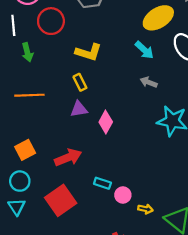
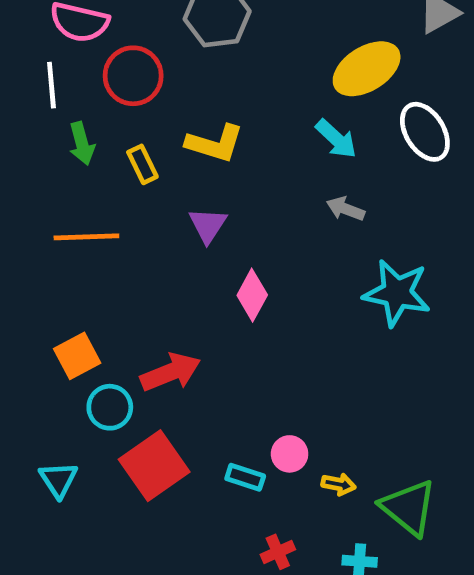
yellow rectangle: (80, 82) -> (142, 164), moved
purple triangle: (79, 109) -> (208, 225), moved, turned -48
cyan circle: (20, 181) -> (110, 407), moved
cyan rectangle: (102, 183) -> (245, 477), moved

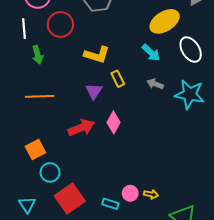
yellow rectangle: (142, 164) -> (118, 79), moved
cyan star: (397, 293) -> (190, 94), moved
red arrow: (170, 372) -> (81, 128), moved
yellow arrow: (339, 484) -> (151, 194), moved

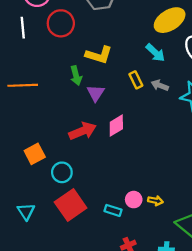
green arrow: (37, 55) -> (76, 76), moved
yellow rectangle: (118, 79) -> (136, 80), moved
orange line: (40, 96) -> (23, 85), moved
pink diamond: (114, 122) -> (116, 126), turned 30
cyan circle: (50, 172) -> (62, 172), moved

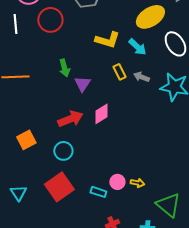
yellow L-shape: (99, 55) -> (107, 40), moved
cyan circle: (62, 172) -> (63, 151), moved

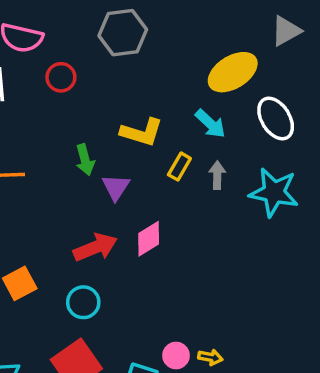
red circle: (50, 20) -> (61, 77), size x0.7
yellow L-shape: (107, 40) -> (142, 132), moved
yellow rectangle: (119, 72) -> (179, 167), turned 56
gray arrow: (141, 77) -> (217, 175), turned 70

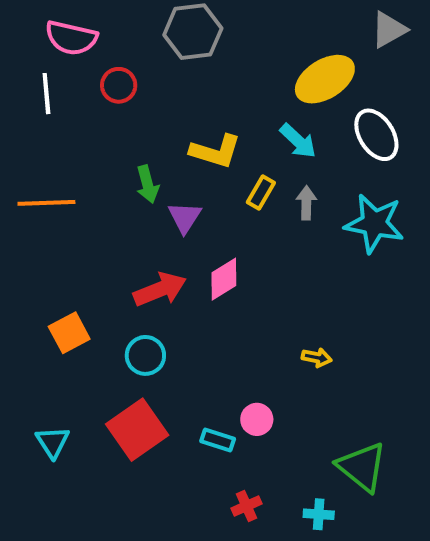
yellow arrow: (210, 357) -> (317, 358), moved

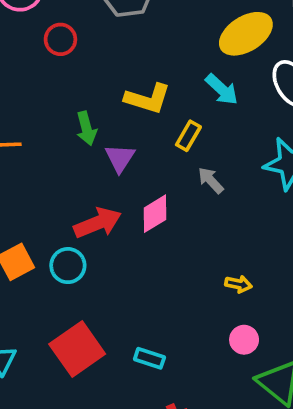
gray arrow: (306, 203) -> (211, 180), moved, turned -44
cyan circle: (145, 355) -> (68, 266), moved
pink circle: (257, 419) -> (244, 340), moved

